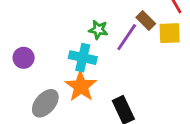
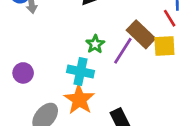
brown rectangle: (146, 20) -> (141, 34), size x1.5
green star: (98, 30) -> (95, 44), turned 30

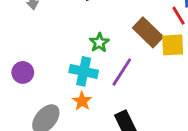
purple line: (123, 51) -> (122, 72), moved
orange star: (79, 100) -> (82, 101), size x0.6

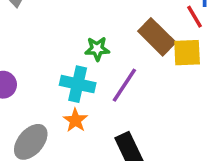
green star: (99, 43) -> (97, 49), turned 30

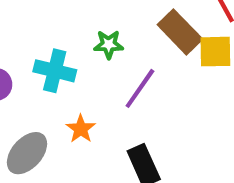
cyan cross: (78, 84) -> (55, 71), moved

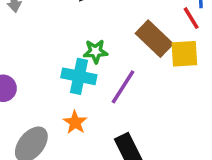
cyan cross: (55, 71) -> (79, 76), moved

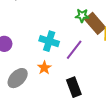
green star: (95, 51) -> (82, 16), moved

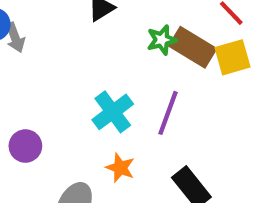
cyan cross: (49, 41) -> (113, 112), turned -36

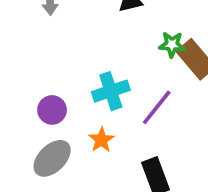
purple circle: (25, 146) -> (52, 110), moved

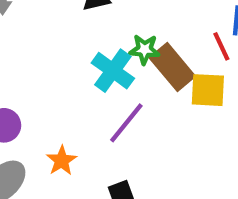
cyan cross: (111, 91) -> (113, 71), moved, turned -36

